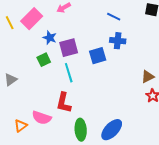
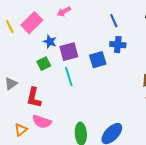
blue line: (114, 17) -> (114, 21), turned 40
red L-shape: (64, 103) -> (34, 98), moved

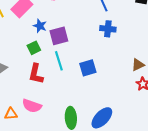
blue square: (98, 60) -> (88, 68), moved
red L-shape: (34, 98) -> (36, 74), moved
orange triangle: (21, 130) -> (11, 114), turned 32

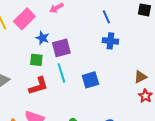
green square: (34, 48) -> (36, 60), turned 32
red L-shape: (36, 74) -> (38, 86), turned -120

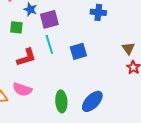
green square: (36, 60) -> (16, 27), moved
brown triangle: (140, 77) -> (128, 48), turned -40

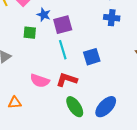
red L-shape: (26, 57) -> (67, 80), moved, turned -145
pink semicircle: (22, 89) -> (40, 81), moved
green ellipse: (61, 101) -> (75, 107), turned -30

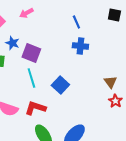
purple square: (63, 25) -> (31, 53), turned 36
blue square: (92, 57) -> (60, 85), turned -30

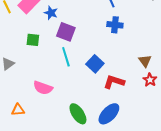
blue star: (12, 43) -> (51, 13), moved
red L-shape: (35, 108) -> (114, 82), moved

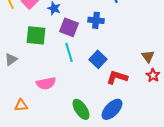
blue cross: (115, 25) -> (96, 20), moved
green square: (33, 40) -> (36, 35), size x1.5
pink semicircle: (43, 88) -> (46, 83), turned -30

